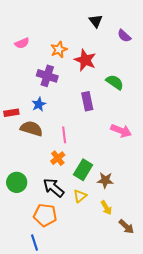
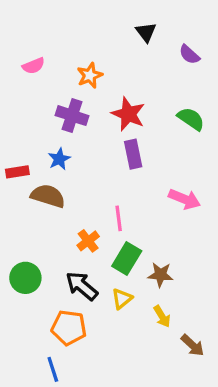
red star: (85, 60) -> (128, 114), moved
green semicircle: (115, 82) -> (191, 119), moved
pink line: (64, 135) -> (119, 218), moved

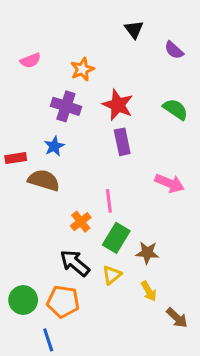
green circle: (25, 278) -> (23, 300), moved

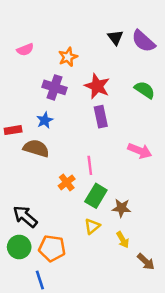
black triangle: (134, 29) -> (115, 37), moved
purple semicircle: (174, 50) -> (143, 41), size x1.5
black arrow: (75, 263) -> (25, 217), moved

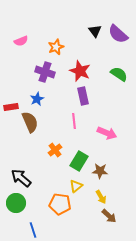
brown semicircle: (36, 148) -> (30, 122), turned 50
pink arrow: (140, 151) -> (107, 133), moved
pink line: (90, 165) -> (74, 121), moved
orange pentagon: (52, 248) -> (60, 204), moved
brown arrow: (146, 262) -> (109, 216), moved

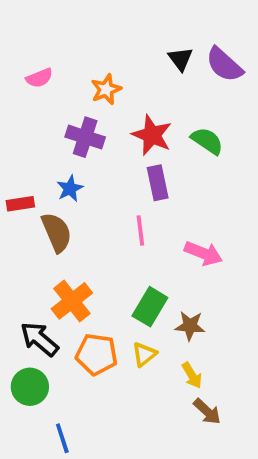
green semicircle: (119, 74) -> (207, 141), moved
orange cross: (55, 150) -> (72, 301), moved, size x1.5
orange pentagon: (60, 204) -> (97, 354), moved

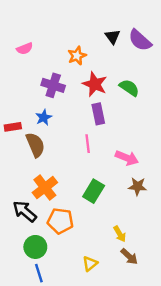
orange star: (106, 89) -> (77, 56), moved
brown star: (190, 326) -> (138, 186), moved
yellow triangle: (144, 354) -> (90, 264), moved
green circle: (30, 387) -> (35, 247), moved

